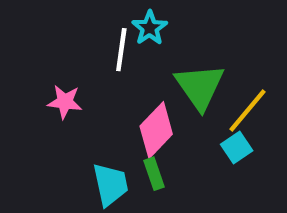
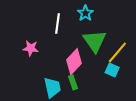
cyan star: (150, 28) -> (85, 13), moved
cyan square: (237, 148) -> (112, 70), turned -32

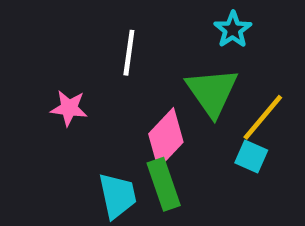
cyan star: (85, 13) -> (233, 30), moved
green rectangle: (73, 82) -> (164, 184), size x1.5

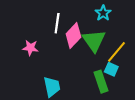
pink diamond: (166, 138) -> (73, 36), moved
green rectangle: (164, 184) -> (101, 82), moved

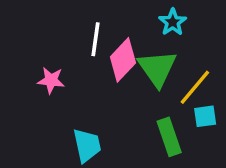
cyan square: (111, 69) -> (205, 116), moved, turned -32

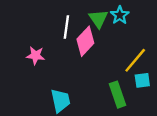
green triangle: (157, 68) -> (98, 19), moved, size x0.7

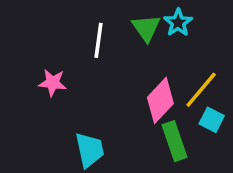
pink diamond: (85, 41) -> (160, 100), moved
cyan square: (142, 80) -> (212, 120), turned 35

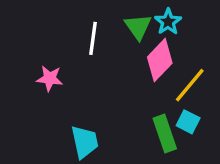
pink diamond: (160, 100) -> (160, 60), moved
cyan square: (212, 120) -> (188, 122), moved

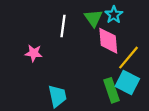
pink diamond: (160, 60) -> (108, 41), turned -48
cyan square: (188, 122) -> (127, 82), size x1.5

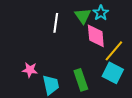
pink star: (34, 53) -> (30, 70), moved
green rectangle: (112, 90) -> (81, 80), moved

